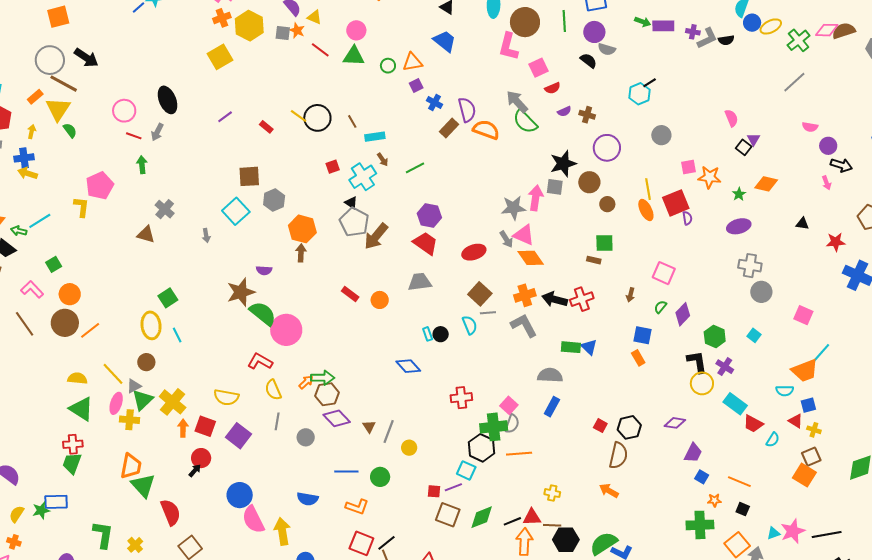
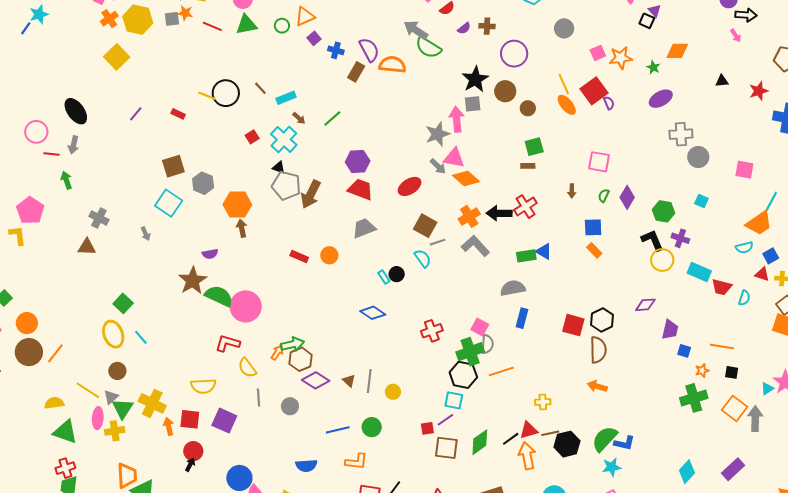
red square: (600, 426) -> (573, 325), size x1.6

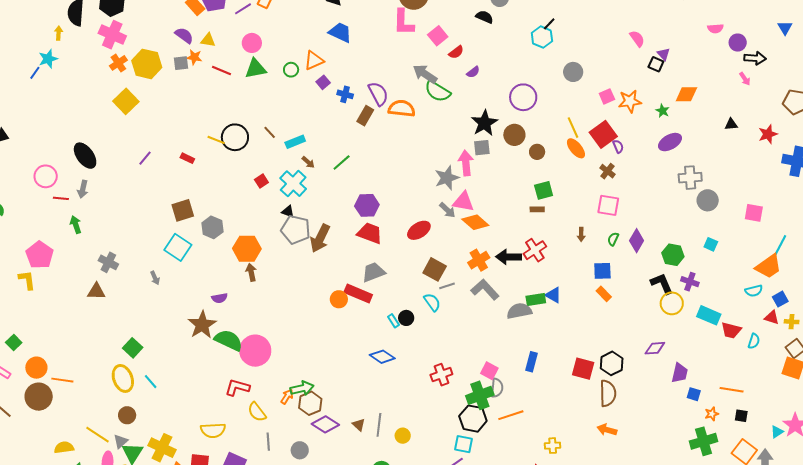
brown cross: (487, 26) -> (607, 171), moved, turned 35
red rectangle: (299, 256) -> (358, 293), moved, size x1.5
gray semicircle: (513, 288) -> (519, 311), moved
orange line: (55, 353) -> (62, 380), moved, turned 60

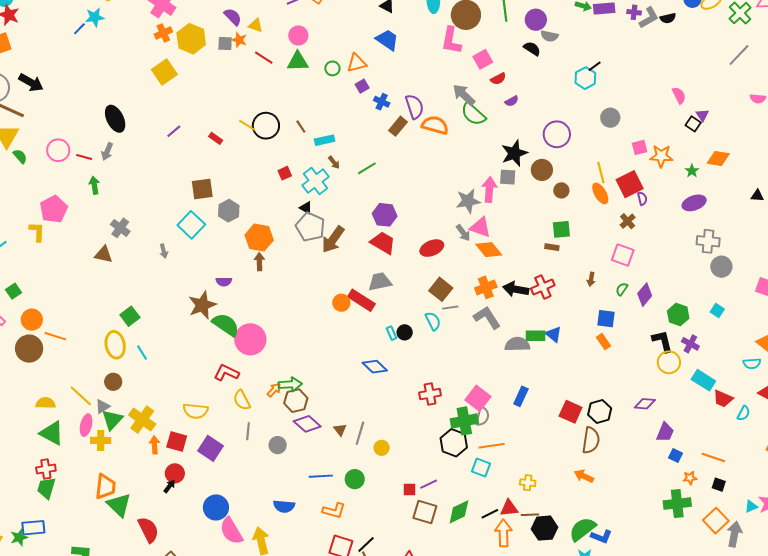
pink circle: (46, 176) -> (58, 150), moved
pink square: (489, 371) -> (478, 398), size x1.4
cyan square: (463, 444) -> (481, 467), moved

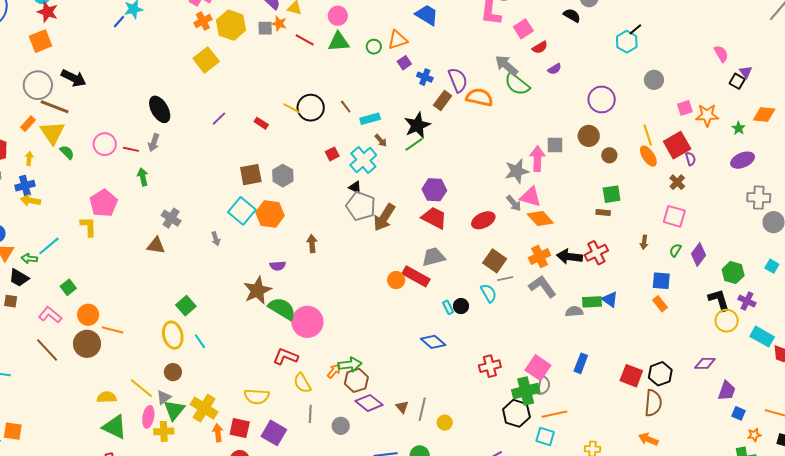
black star: (514, 153) -> (417, 125), moved
gray hexagon: (229, 211) -> (283, 176), moved
orange hexagon: (259, 238) -> (270, 214), moved
gray semicircle: (517, 344) -> (574, 311), size x0.7

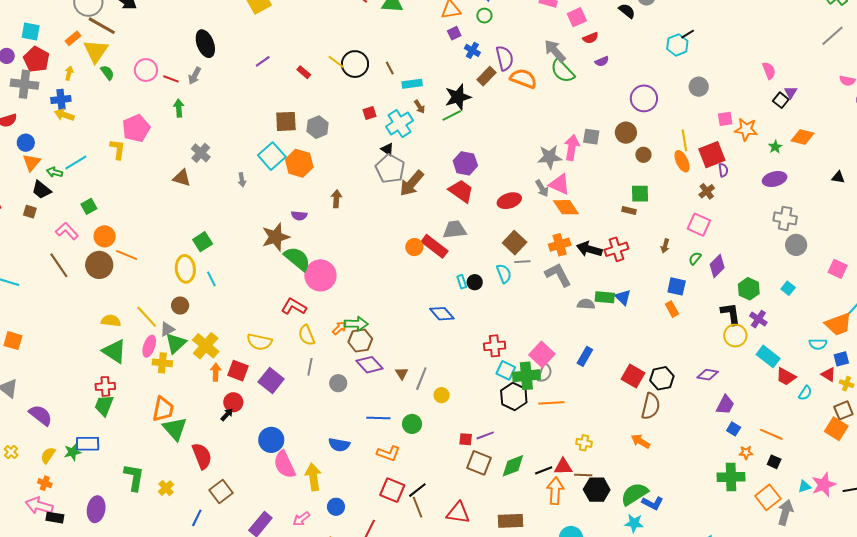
green circle: (374, 47) -> (484, 16), moved
cyan square: (545, 436) -> (506, 370), moved

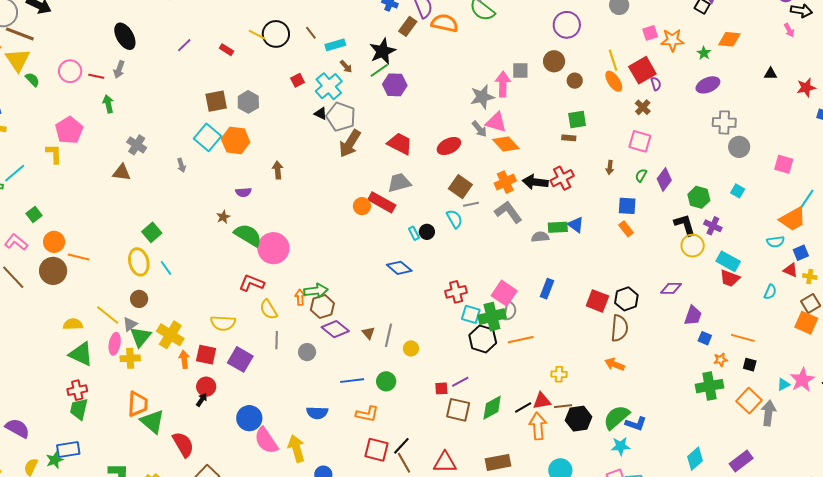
purple hexagon: (465, 163) -> (395, 85), moved
gray pentagon: (390, 169) -> (341, 117), moved
brown star: (276, 237) -> (223, 217), size x0.5
orange arrow: (340, 328) -> (300, 297), turned -42
red trapezoid: (786, 377) -> (730, 278), moved

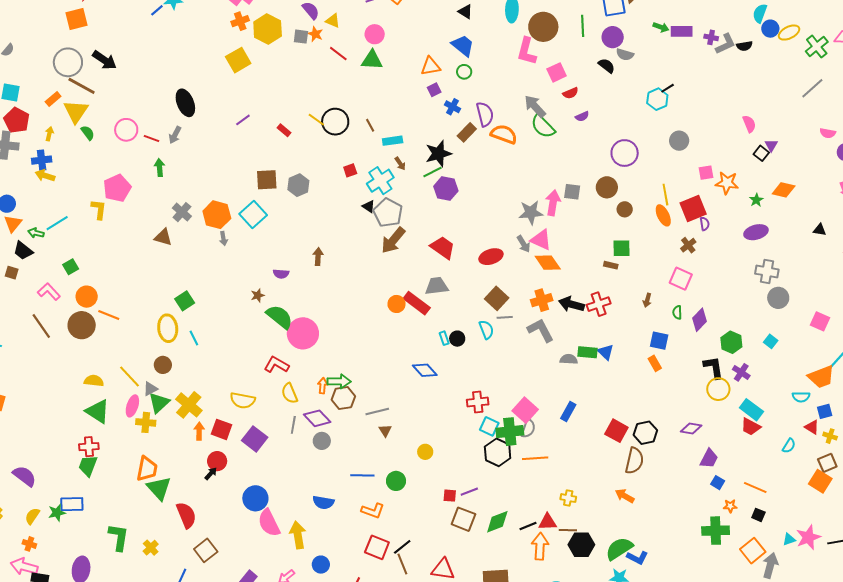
orange hexagon: (236, 140) -> (217, 215), moved
green semicircle: (641, 175) -> (677, 312), turned -40
purple diamond: (335, 329) -> (317, 418), moved
gray line: (388, 335) -> (377, 412), moved, turned 55

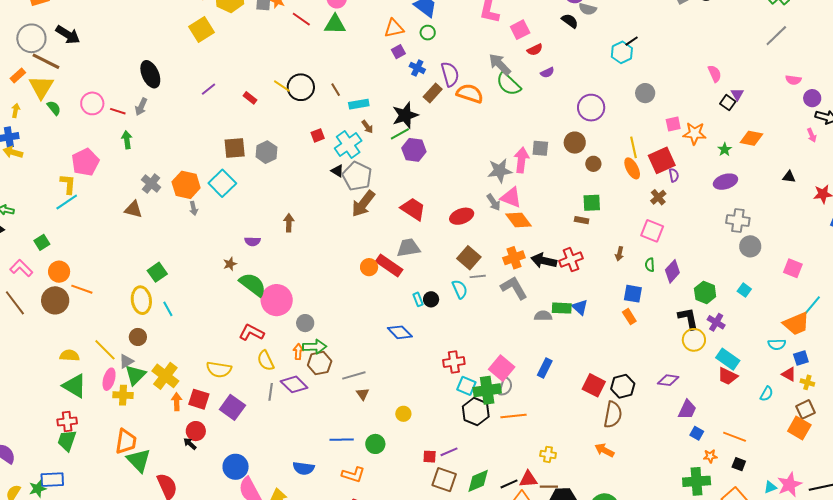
cyan line: (57, 223) -> (67, 202), moved
gray circle: (322, 441) -> (305, 323), moved
black arrow: (211, 474) -> (190, 444), turned -88

